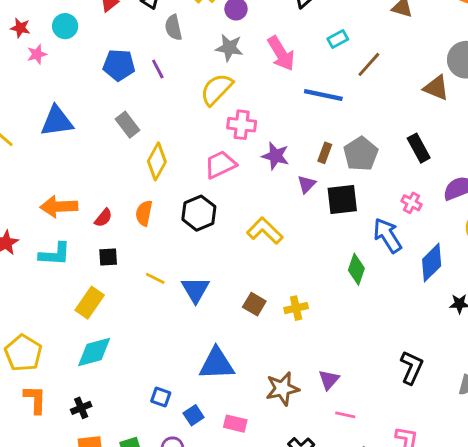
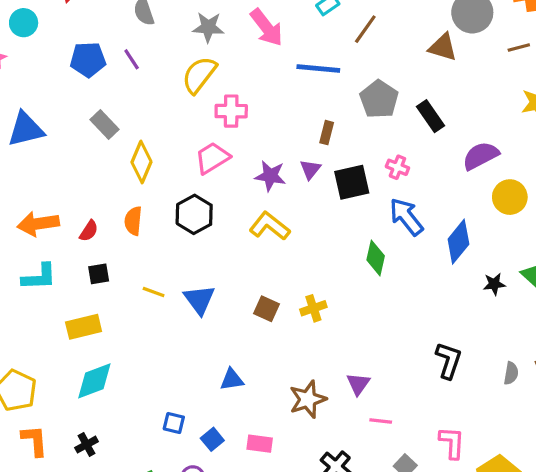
gray pentagon: (361, 154) -> (379, 99), moved
purple star: (275, 156) -> (270, 176), moved
pink cross: (412, 203) -> (397, 167), moved
yellow rectangle: (90, 303) -> (84, 327), turned 48
blue triangle: (217, 364) -> (232, 380), size x0.6

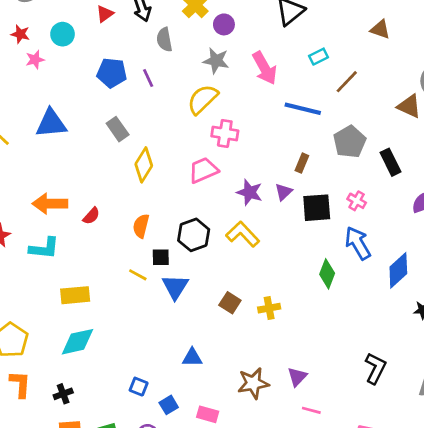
black hexagon: (194, 214) -> (194, 235), moved
orange semicircle: (133, 221) -> (141, 226), moved
black square: (99, 274) -> (161, 257), moved

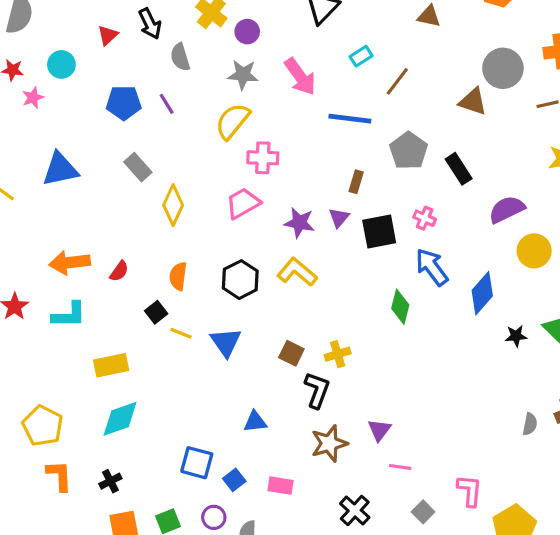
black square: (161, 257) -> (156, 312), moved, turned -30
black L-shape: (375, 368) -> (317, 390), moved
blue square: (139, 387) -> (197, 463), size x1.5

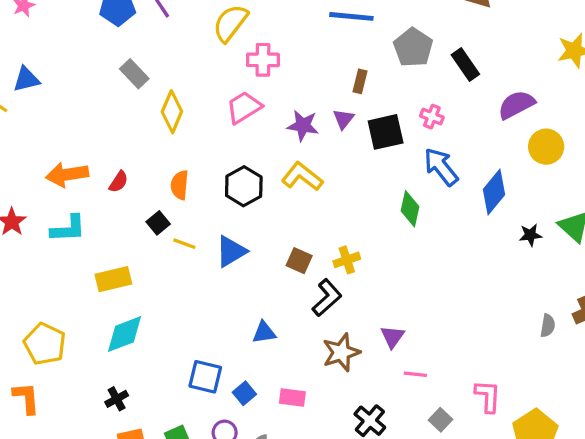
blue triangle: (60, 169) -> (26, 79), moved, size x0.7
blue triangle: (226, 342) -> (231, 251), turned 36
black L-shape: (317, 390) -> (327, 298), turned 30
orange L-shape: (59, 476) -> (26, 398), moved

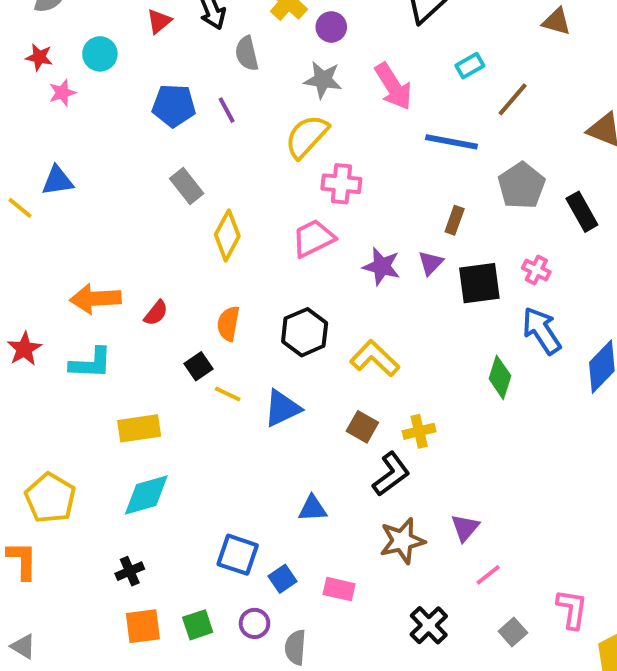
yellow L-shape: (302, 177) -> (375, 358), moved
pink line: (415, 374) -> (488, 575), turned -50

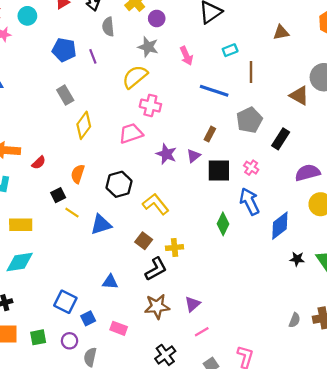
brown triangle: (557, 21) -> (281, 32), turned -35
pink arrow: (393, 86) -> (186, 56), size x0.7
brown line: (513, 99) -> (251, 72), turned -48
black rectangle: (582, 212) -> (281, 139), turned 54

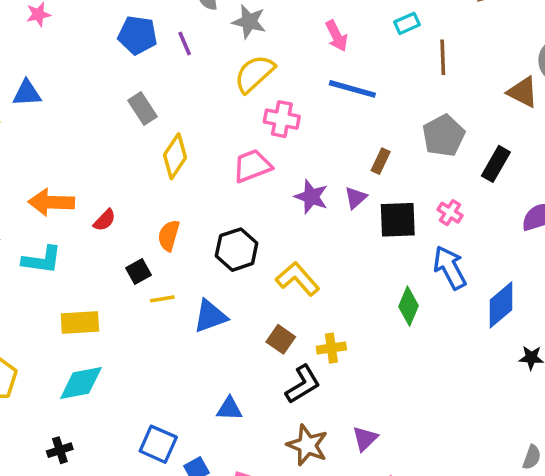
gray star: (148, 47) -> (249, 22), moved
blue line: (214, 91) -> (352, 89), moved
yellow line: (72, 213) -> (162, 299), turned -40
brown star: (157, 306) -> (307, 445), turned 30

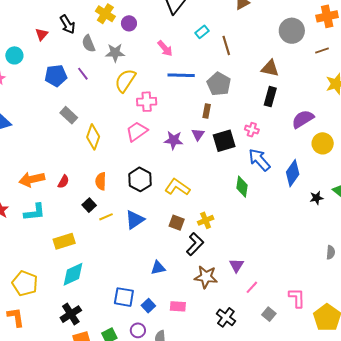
brown triangle: (523, 92) -> (270, 68), moved
gray pentagon: (444, 136) -> (219, 84), moved
black cross: (60, 450) -> (71, 314), size x1.5

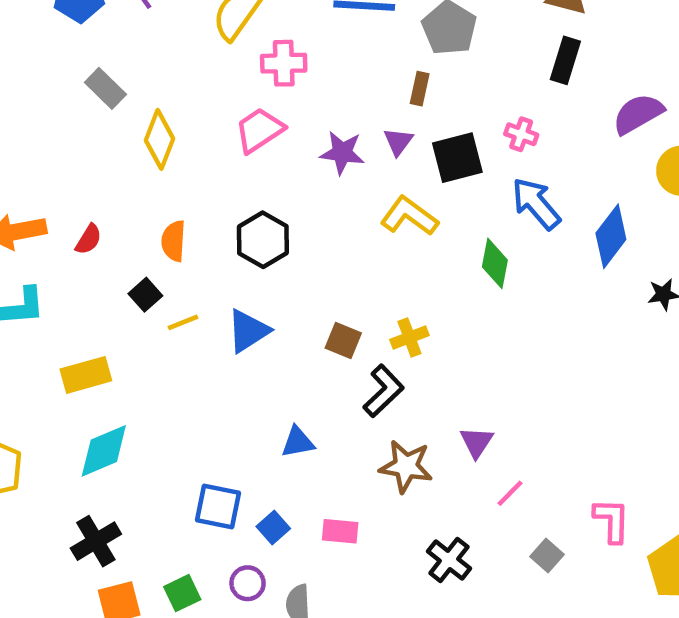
yellow L-shape: (177, 187) -> (409, 216), moved

